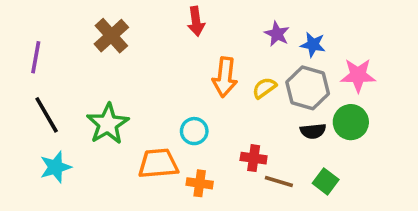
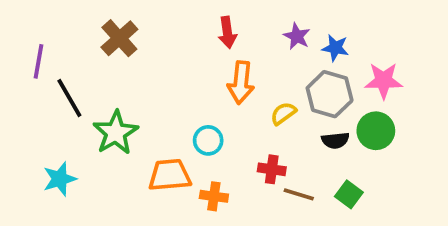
red arrow: (196, 21) -> (227, 32), moved
yellow semicircle: (264, 88) -> (283, 113), moved
black line: (47, 115) -> (69, 98), moved

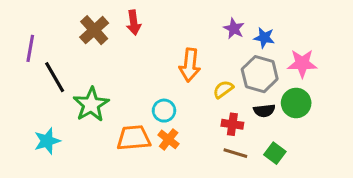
red arrow: (227, 32) -> (134, 23), moved
red cross: (272, 169) -> (232, 124), moved
orange cross: (214, 196) -> (169, 139), moved, turned 30

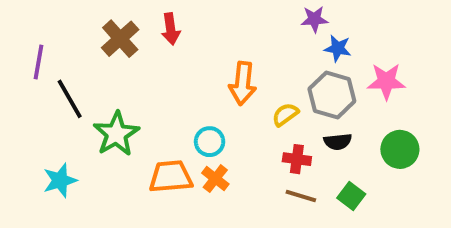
purple star: (234, 29) -> (314, 19), moved, turned -30
green circle: (296, 103) -> (400, 149), moved

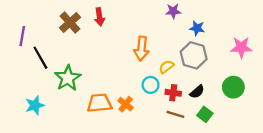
purple star: (314, 19) -> (173, 11), moved
pink star: (386, 81) -> (241, 47), moved
cyan circle: (210, 142) -> (151, 85), moved
black semicircle: (338, 142) -> (197, 92), moved, turned -35

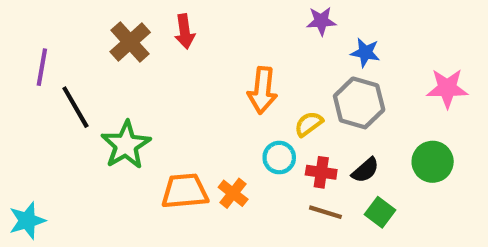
cyan star: (35, 105) -> (27, 221), moved

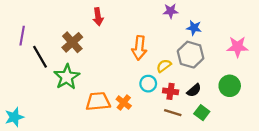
brown cross: (130, 42) -> (72, 42), moved

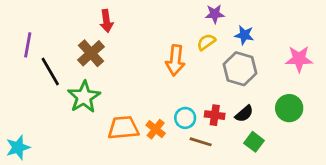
red arrow: (98, 17) -> (106, 21), moved
yellow semicircle: (164, 66) -> (206, 42), moved
cyan circle: (148, 84) -> (185, 118), moved
brown line: (173, 113) -> (201, 142), moved

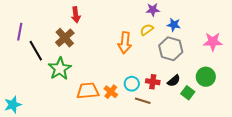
green square: (254, 142) -> (188, 93), moved

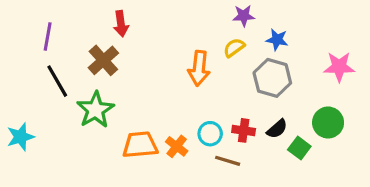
purple line: (20, 32) -> (48, 36), moved
cyan star: (13, 105) -> (21, 137), moved

